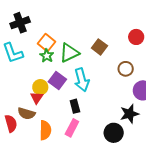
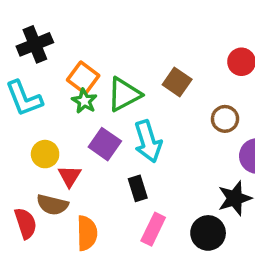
yellow circle: (40, 87) -> (45, 154), moved
pink rectangle: (72, 128) -> (153, 229), moved

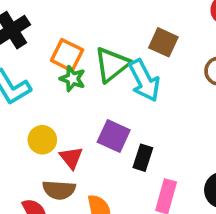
cyan arrow: (148, 141) -> (144, 80), moved
purple square: (105, 144) -> (114, 136), moved
black rectangle: (138, 188) -> (143, 158), turned 45

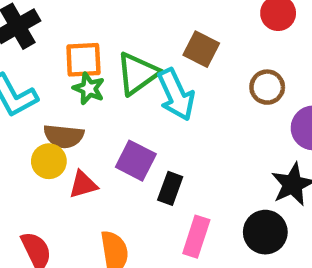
orange square: (67, 55) -> (83, 60), turned -32
red triangle: (71, 158) -> (83, 185), turned 50
brown semicircle: (59, 190) -> (64, 136), moved

